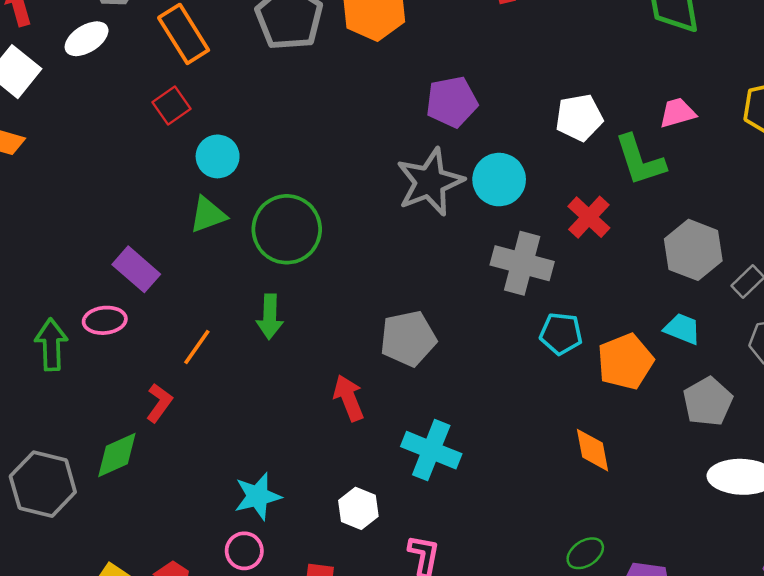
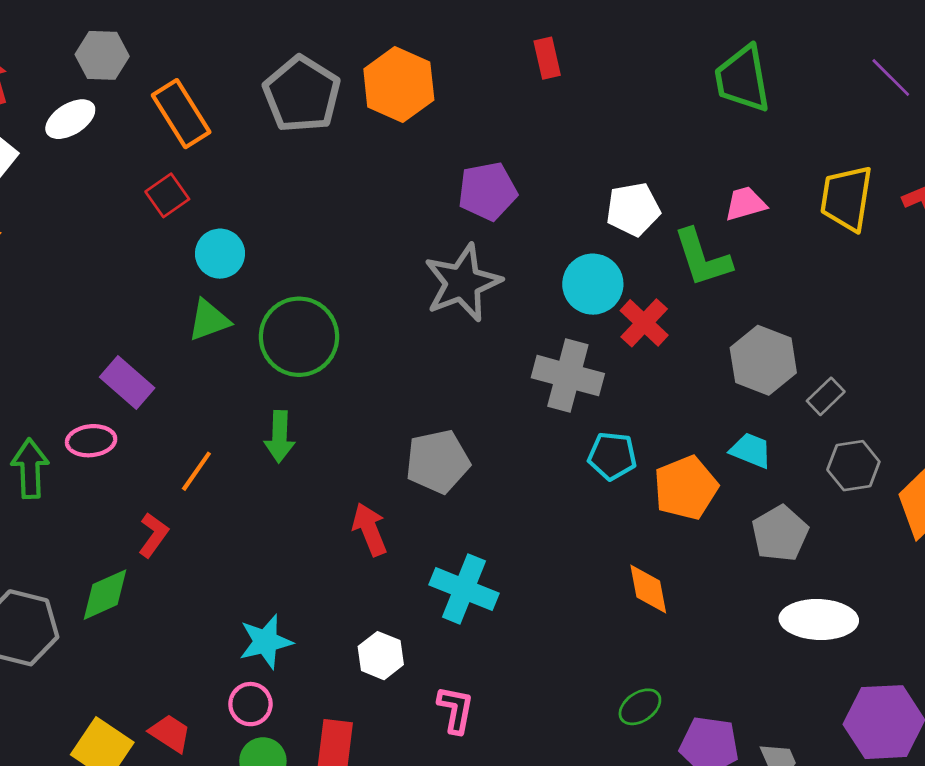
cyan circle: (499, 180) -> (593, 284), moved

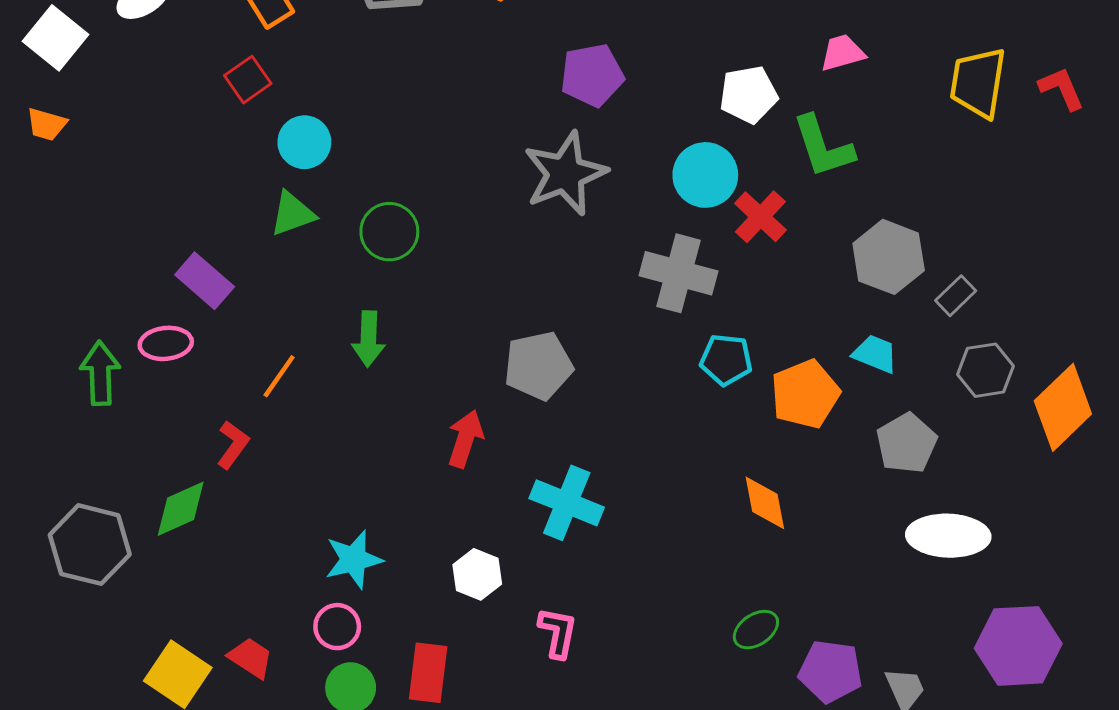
pink trapezoid: (745, 204) -> (842, 53), moved
green circle: (299, 337) -> (389, 232), size x0.7
red arrow: (370, 529) -> (465, 439), turned 40

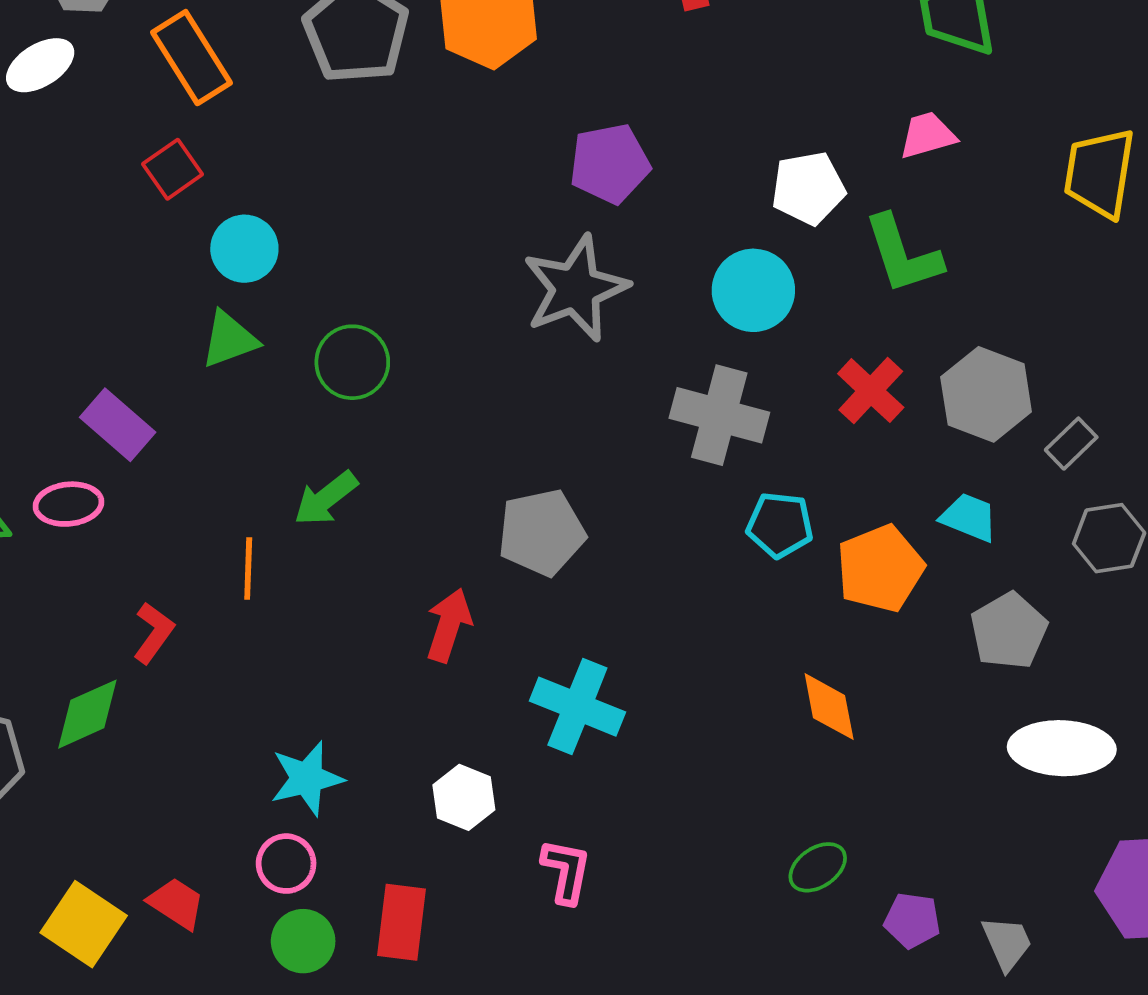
red cross: (760, 217) -> (871, 391), moved
green arrow: (368, 339) -> (326, 498), turned 50
orange line: (279, 376) -> (248, 568), moved, turned -33
purple pentagon: (830, 671) -> (912, 920), size x0.7

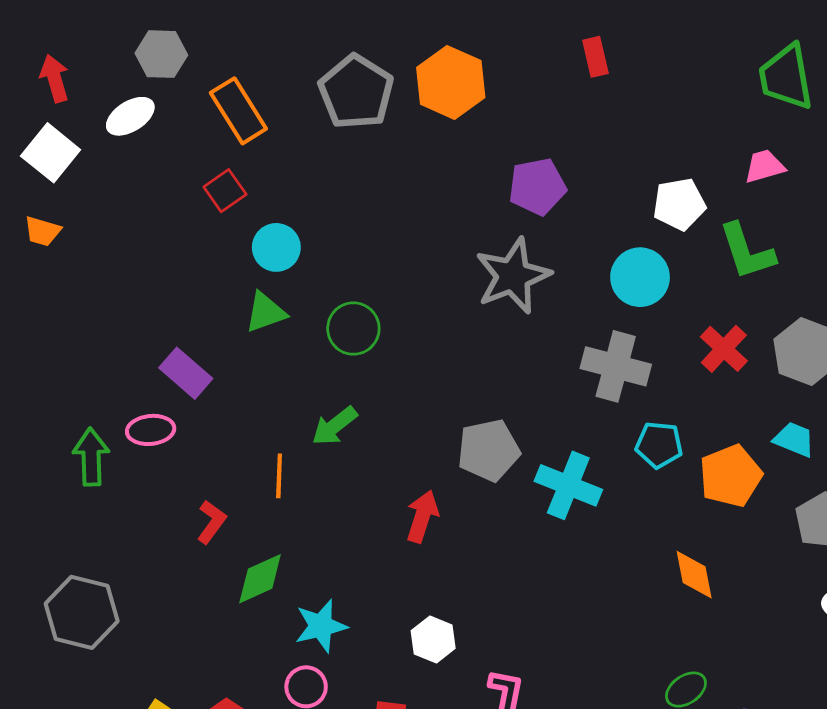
cyan cross: (577, 707) -> (568, 485), moved
green diamond: (87, 714) -> (260, 579), moved

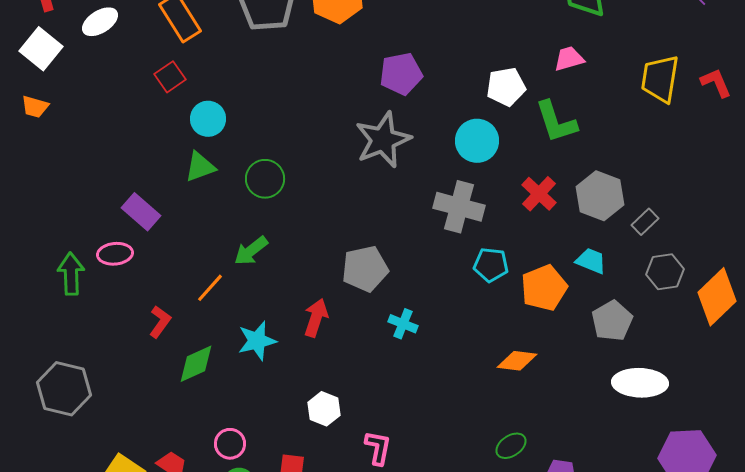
orange line: (279, 476) -> (210, 288), turned 40
cyan cross: (568, 485) -> (403, 324), moved, size x0.6
orange diamond: (694, 575) -> (517, 361), turned -72
cyan star: (321, 626) -> (257, 341), moved

